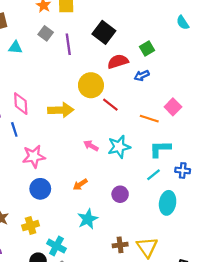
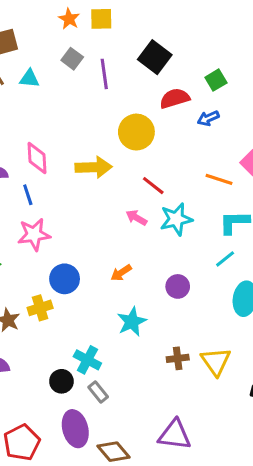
red line: (110, 105) -> (153, 186), moved
pink star: (34, 156) -> (34, 234), moved
yellow cross: (31, 226) -> (40, 308), moved

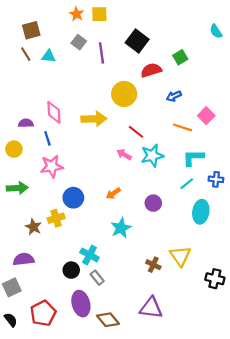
blue arrow: (208, 118) -> (174, 96), moved
brown cross: (178, 358) -> (153, 265), moved, turned 32

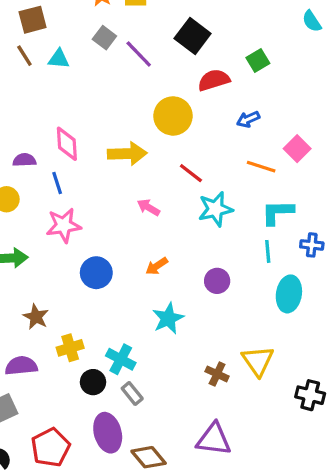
purple line: (101, 53) -> (139, 54), turned -36
pink arrow: (124, 154) -> (149, 207), moved
cyan line: (187, 184) -> (268, 251), turned -56
yellow cross: (56, 218) -> (70, 348), moved

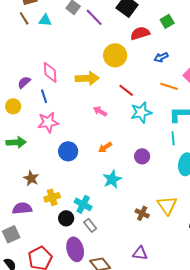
purple semicircle: (24, 160) -> (24, 82), turned -40
purple triangle: (214, 439) -> (140, 253), size x0.7

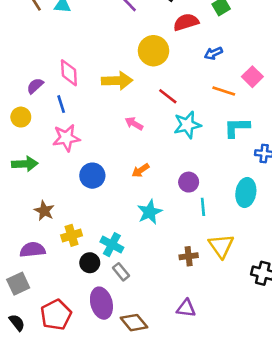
cyan line: (173, 138) -> (203, 207), moved
brown cross: (142, 213) -> (189, 256), turned -32

